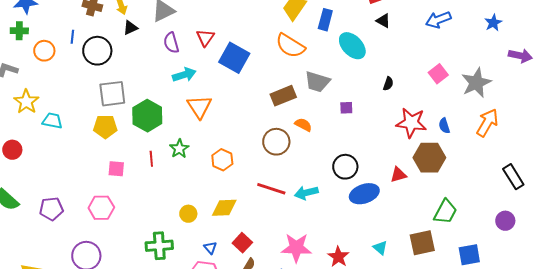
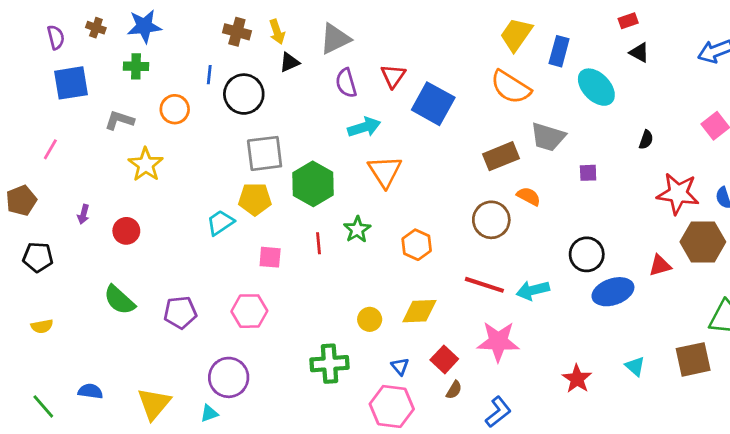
orange circle: (44, 51) -> (175, 109), moved
cyan trapezoid: (52, 121) -> (220, 223), moved, turned -45
pink star: (296, 248) -> (498, 341), moved

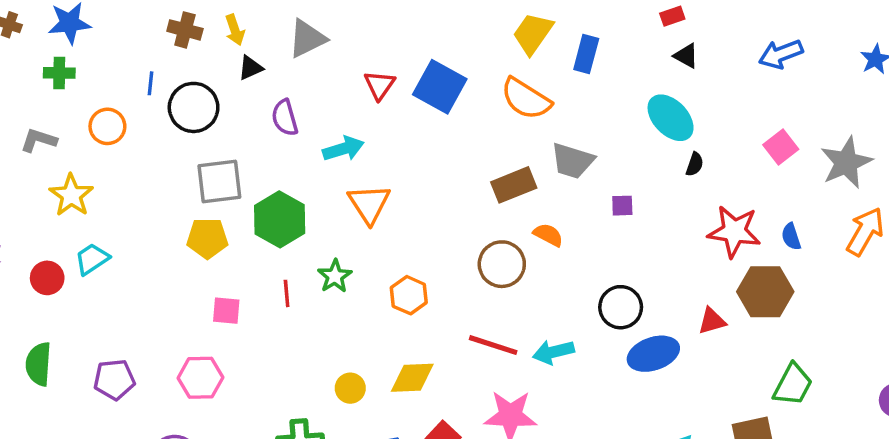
purple semicircle: (346, 83) -> (285, 118), moved
cyan ellipse: (596, 87) -> (671, 118), moved
blue square: (433, 104) -> (440, 87), moved
cyan trapezoid: (220, 223) -> (92, 259), moved
green semicircle: (119, 300) -> (39, 364), turned 52

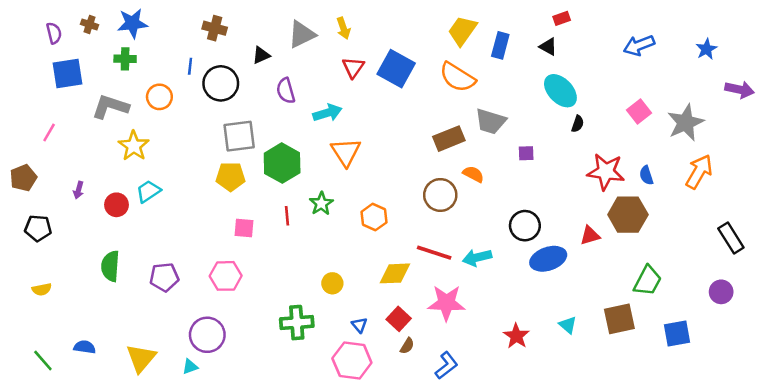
yellow arrow: (235, 30) -> (343, 28), moved
black triangle: (686, 56) -> (548, 47), moved
gray L-shape: (39, 140) -> (110, 107), size x1.4
yellow diamond: (412, 378) -> (395, 273), moved

